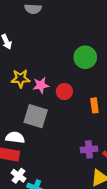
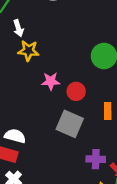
yellow star: (20, 79) -> (28, 51), moved
gray square: (36, 116) -> (70, 124), moved

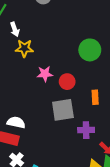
gray square: (70, 124) -> (63, 110), turned -30
purple cross: (96, 159) -> (86, 130), moved

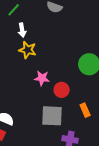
orange rectangle: (95, 97) -> (85, 110), turned -32

